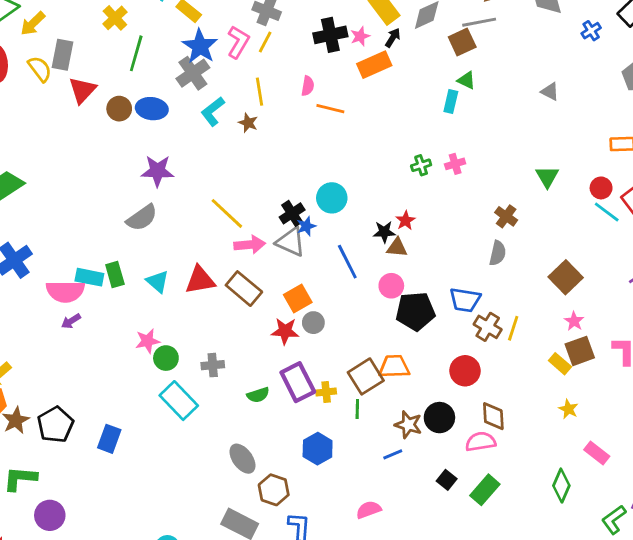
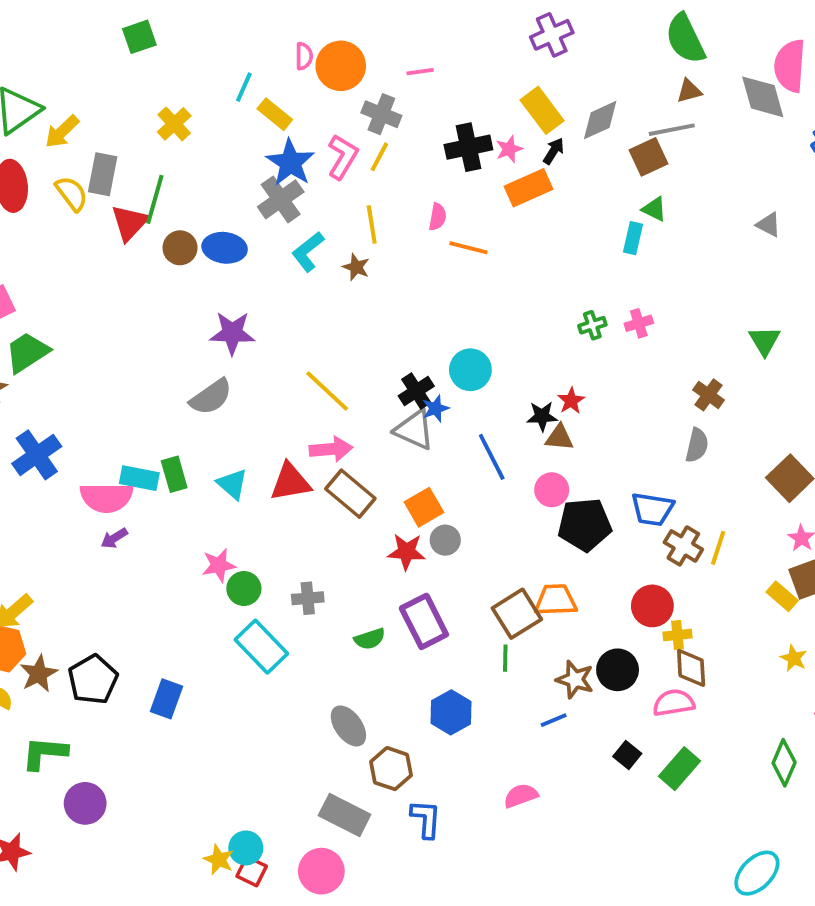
green line: (136, 53) -> (155, 199), moved
pink arrow: (250, 245) -> (331, 449), moved
yellow cross: (326, 392) -> (678, 635), moved

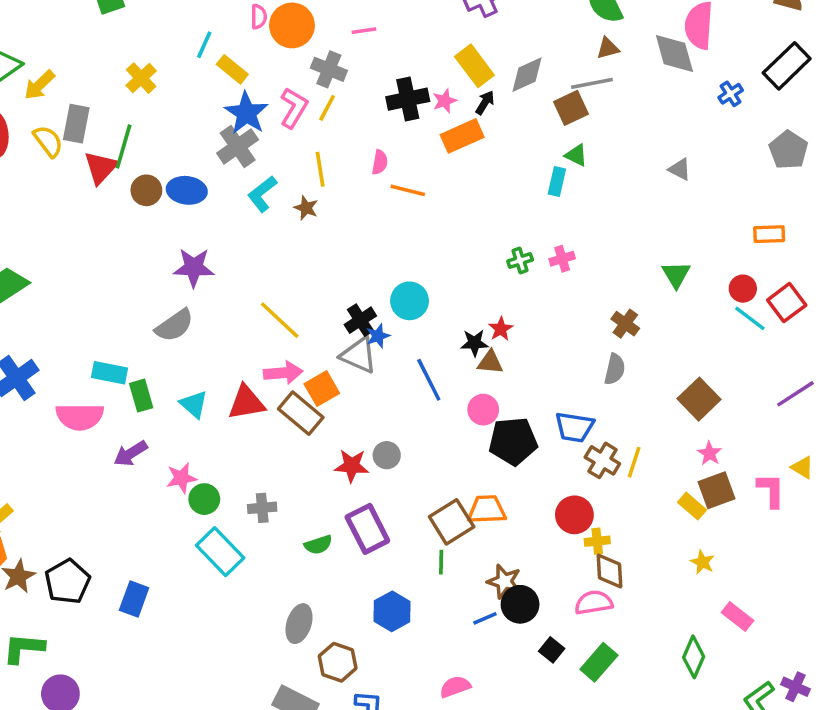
cyan rectangle: (139, 478) -> (110, 373), moved
orange square: (424, 507) -> (322, 389), moved
purple arrow: (114, 538) -> (131, 453), moved, size x1.4
black circle: (618, 670) -> (520, 604), moved
gray ellipse: (348, 726) -> (299, 624), turned 54

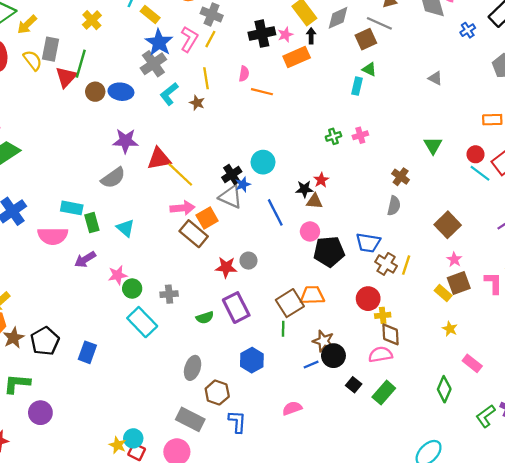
gray line: (592, 83) -> (379, 23), turned 35
black arrow: (485, 103) -> (311, 36), turned -32
red triangle: (246, 403) -> (159, 159), moved

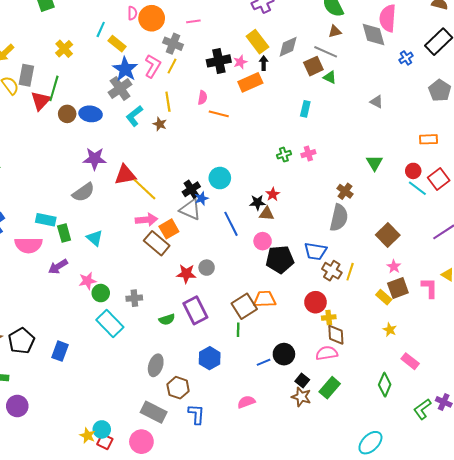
green triangle: (369, 69) -> (330, 77), moved
gray semicircle: (394, 206) -> (339, 218), size x1.5
brown star: (323, 341) -> (301, 397), moved

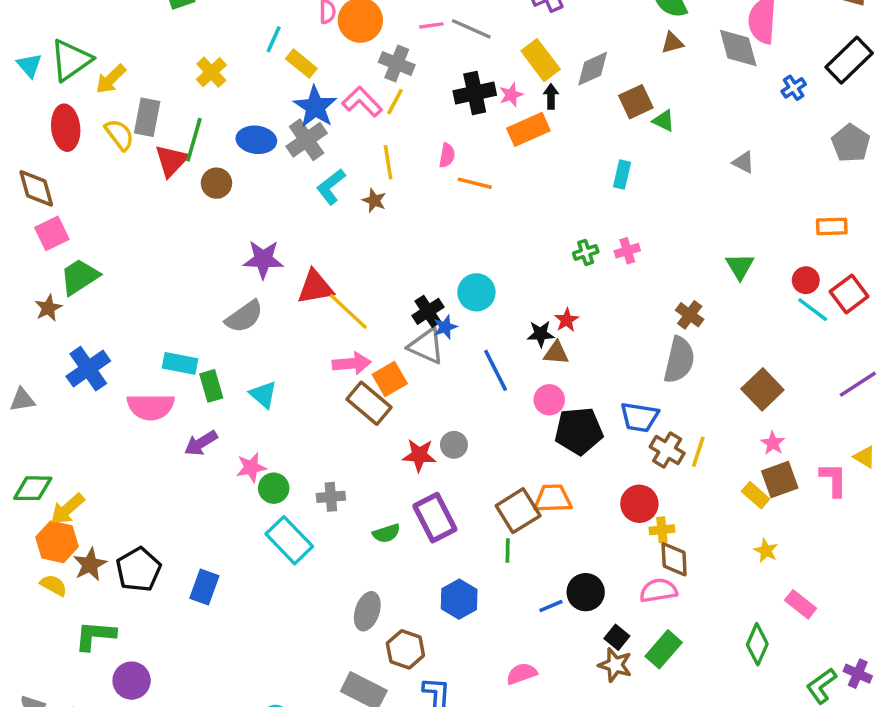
gray line: (326, 52) -> (471, 29), moved
pink L-shape: (153, 66) -> (362, 102), turned -75
blue ellipse: (91, 114) -> (256, 140), moved

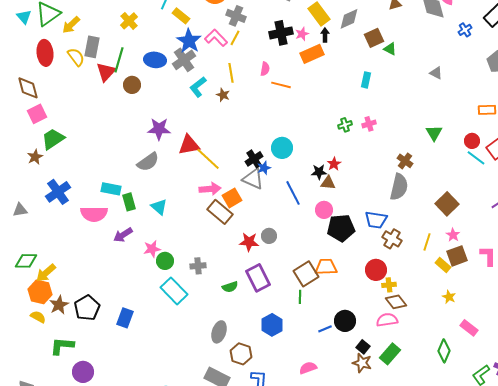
yellow line: (698, 452) -> (427, 242), moved
brown diamond: (674, 559) -> (396, 302), turned -35

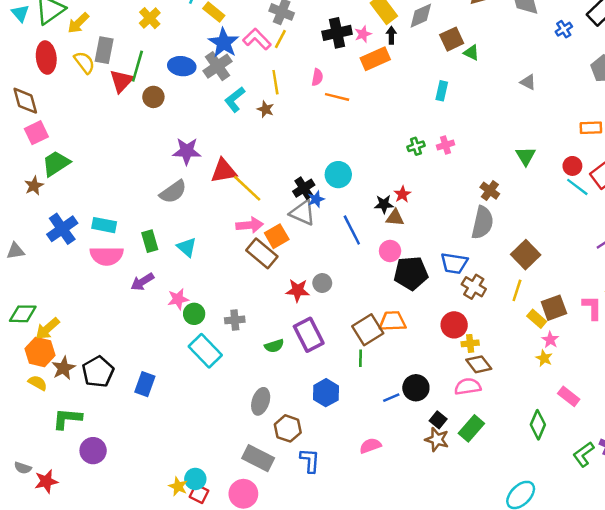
cyan rectangle: (111, 189) -> (104, 225), moved
brown square: (447, 204) -> (526, 255), moved
pink star: (453, 235) -> (550, 340), moved

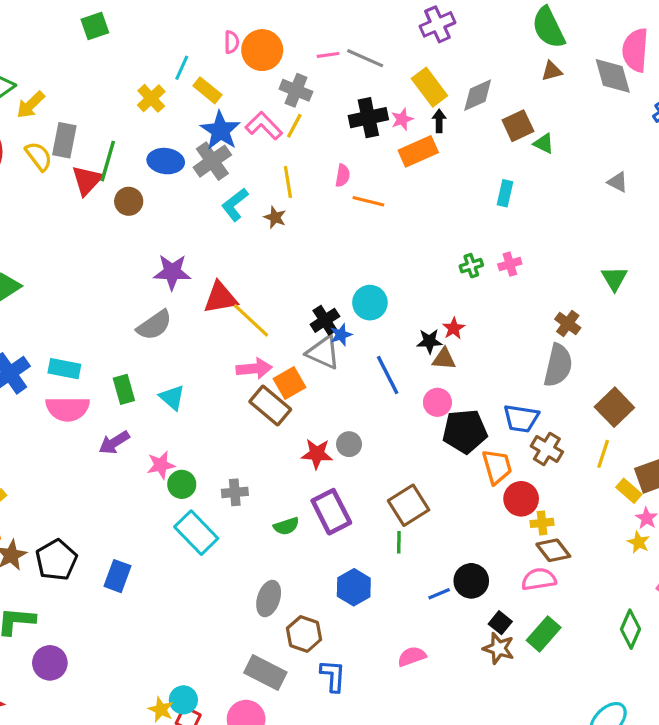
yellow cross: (150, 18) -> (151, 98), moved
orange trapezoid: (392, 321) -> (497, 467), moved, turned 76

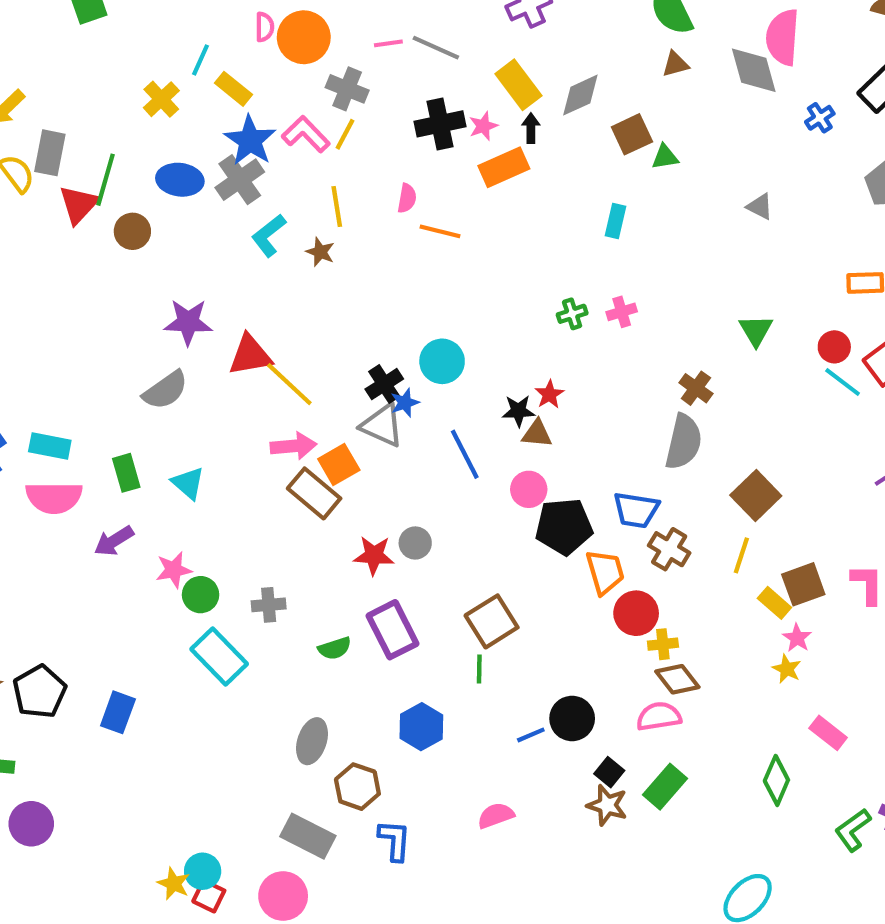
green triangle: (544, 143) -> (665, 157), turned -35

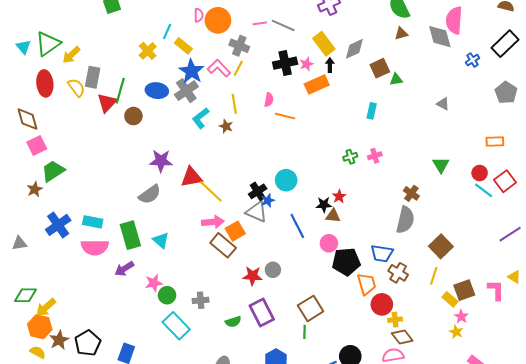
green rectangle: (126, 473) -> (130, 235), size x1.5

